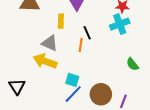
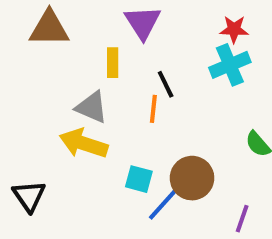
blue line: (73, 94) -> (164, 203), moved
brown circle: (101, 94) -> (192, 178), moved

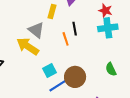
red star: (234, 29) -> (105, 10), moved
orange line: (153, 109) -> (66, 39), turned -40
cyan square: (139, 179) -> (50, 70), turned 32

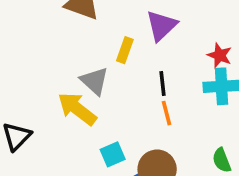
orange line: (66, 39) -> (167, 113), moved

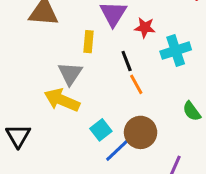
red star: (220, 55) -> (145, 28), moved
gray triangle: (94, 81) -> (70, 74), turned 36

